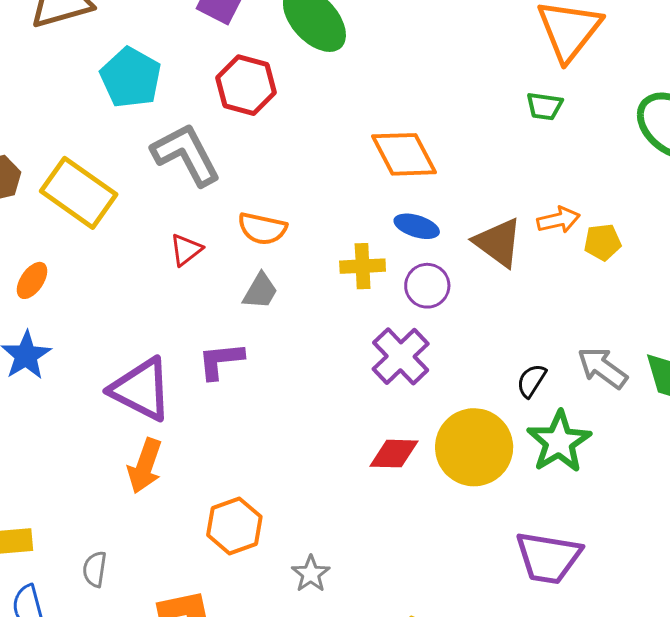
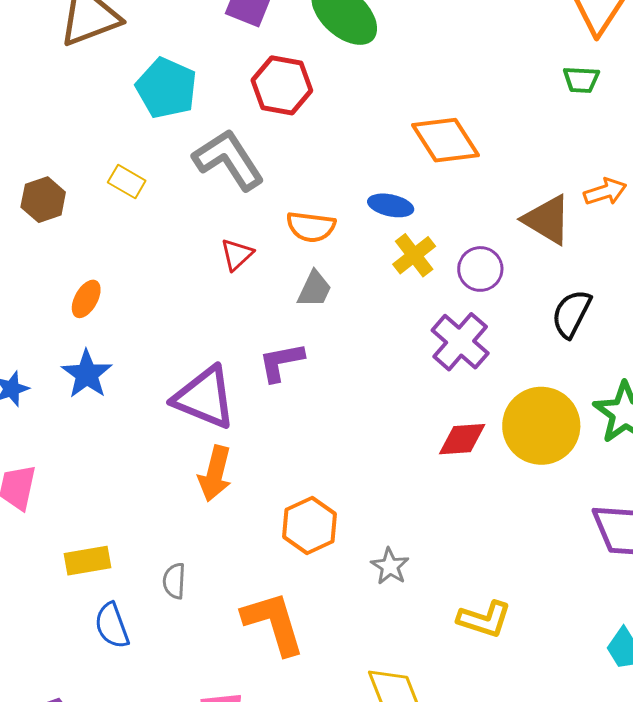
yellow rectangle: (79, 193) -> (127, 181), moved, size x0.5
blue ellipse: (417, 226) -> (391, 205), moved
yellow cross: (363, 266) -> (414, 255), turned -30
black semicircle: (531, 381) -> (571, 314), moved, size x1.4

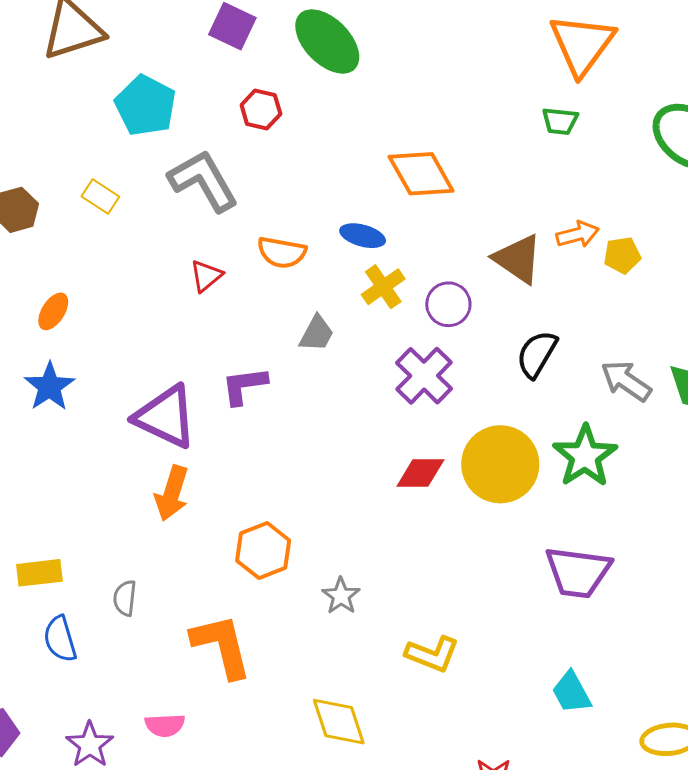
red hexagon: (282, 85) -> (261, 110), size x0.7
gray trapezoid: (314, 289) -> (317, 334), moved

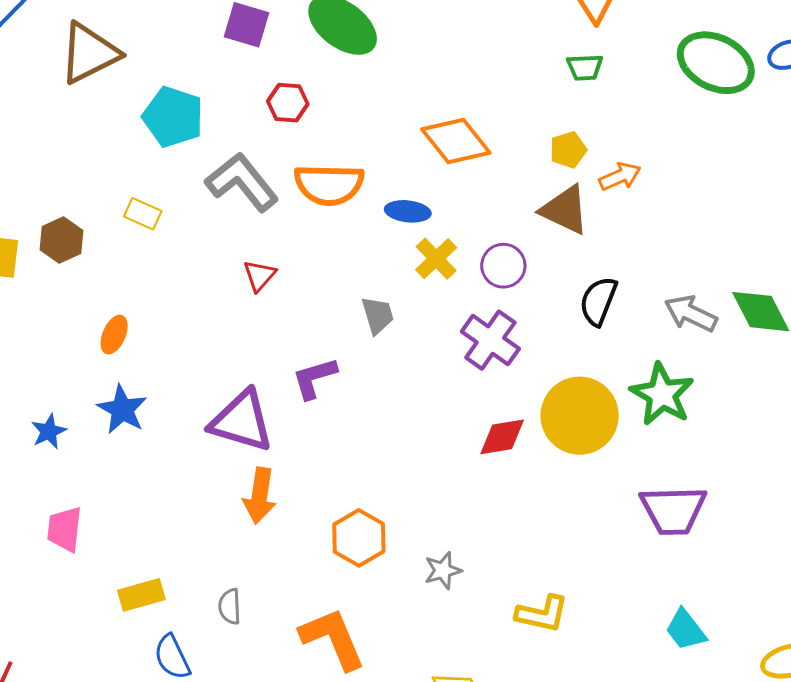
orange semicircle: (282, 252) -> (329, 185), moved, size x1.4
yellow pentagon: (622, 255) -> (568, 150), moved
gray trapezoid: (317, 334) -> (378, 315), turned -36
gray star: (341, 596) -> (443, 571), turned 30

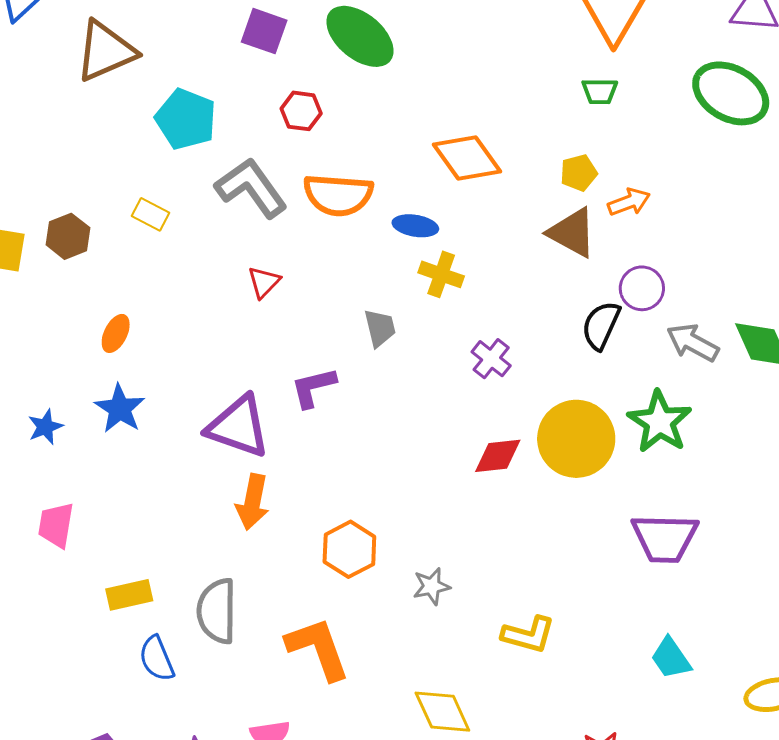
yellow cross: (436, 259) -> (441, 274), turned -30
purple circle: (503, 266) -> (642, 288), moved
purple cross: (490, 340) -> (491, 359), size x0.7
gray semicircle: (230, 606) -> (217, 611), size x1.8

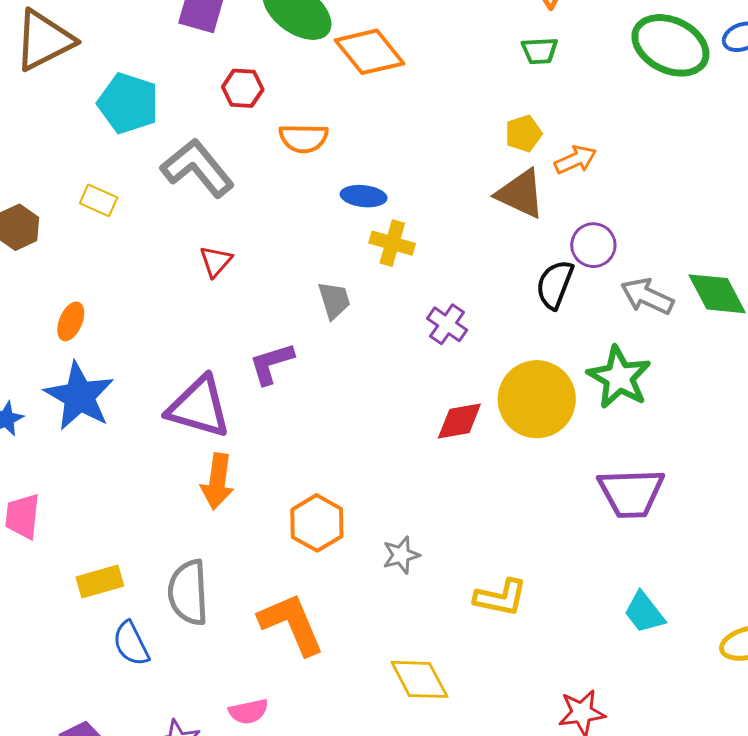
orange diamond: (467, 158) -> (370, 52), moved
orange semicircle: (338, 195) -> (303, 138), moved, size x0.7
blue star: (120, 409) -> (79, 396), size x1.4

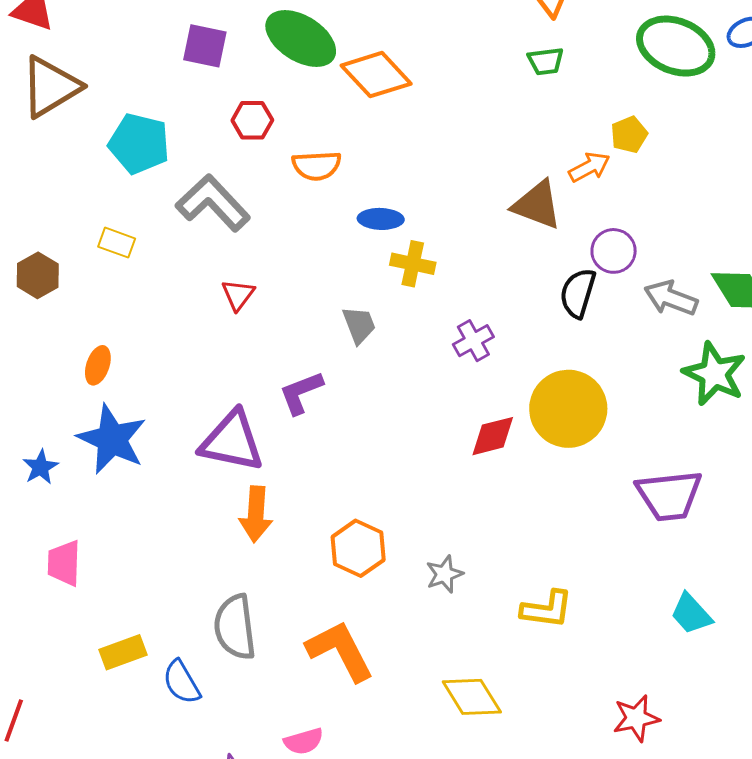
yellow pentagon: (523, 134) -> (629, 135), moved
purple cross: (447, 324) -> (473, 341), turned 30
green star: (619, 377) -> (714, 374), moved
yellow rectangle: (100, 582) -> (123, 652), moved

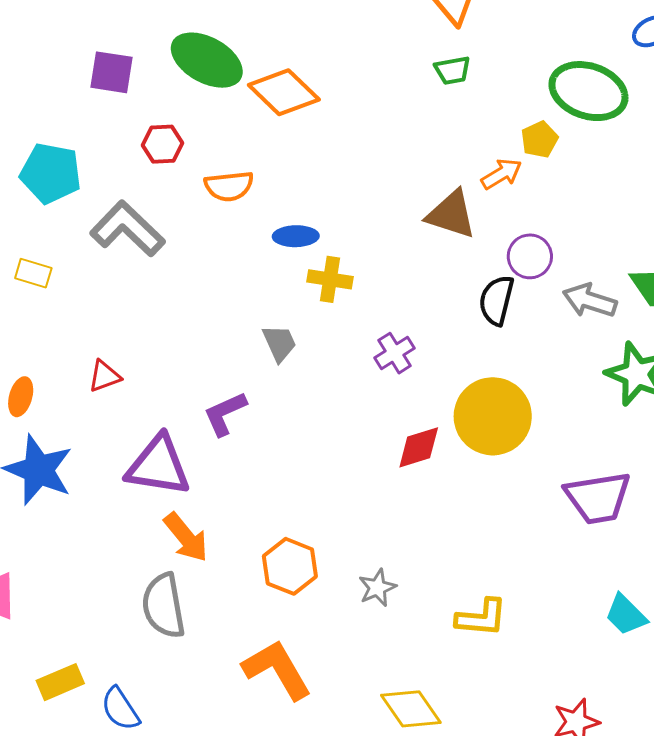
green ellipse: (676, 46) -> (588, 91), moved
red triangle: (238, 295) -> (104, 376), moved, turned 36
orange arrow: (256, 514) -> (186, 537), turned -40
gray semicircle: (235, 627) -> (164, 606), moved

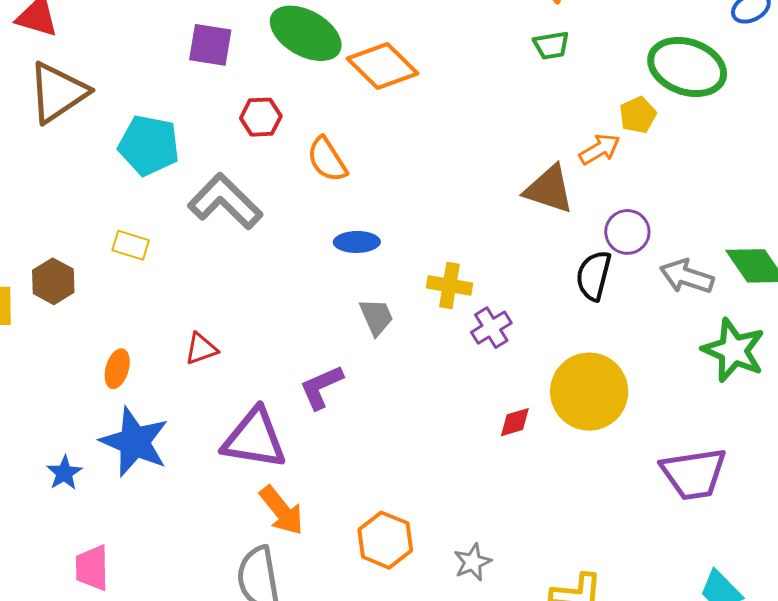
orange semicircle: (229, 186) -> (327, 160), turned 63
blue ellipse: (296, 236) -> (357, 242), moved
yellow cross: (330, 279) -> (449, 285), moved
red diamond: (419, 447) -> (515, 422), size x0.7

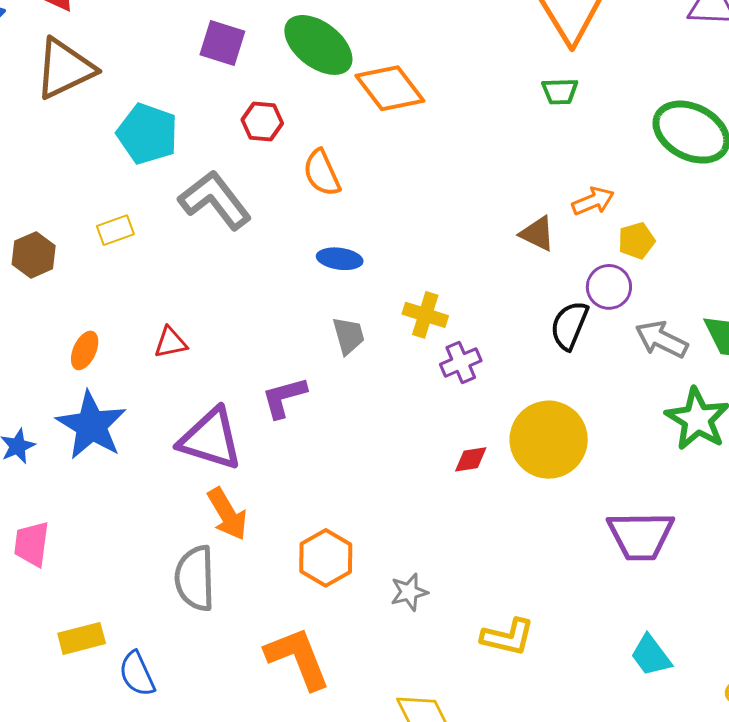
yellow pentagon: (638, 115) -> (636, 241), moved
brown triangle: (549, 189) -> (537, 234), size x0.7
yellow rectangle: (131, 245) -> (115, 230), turned -45

